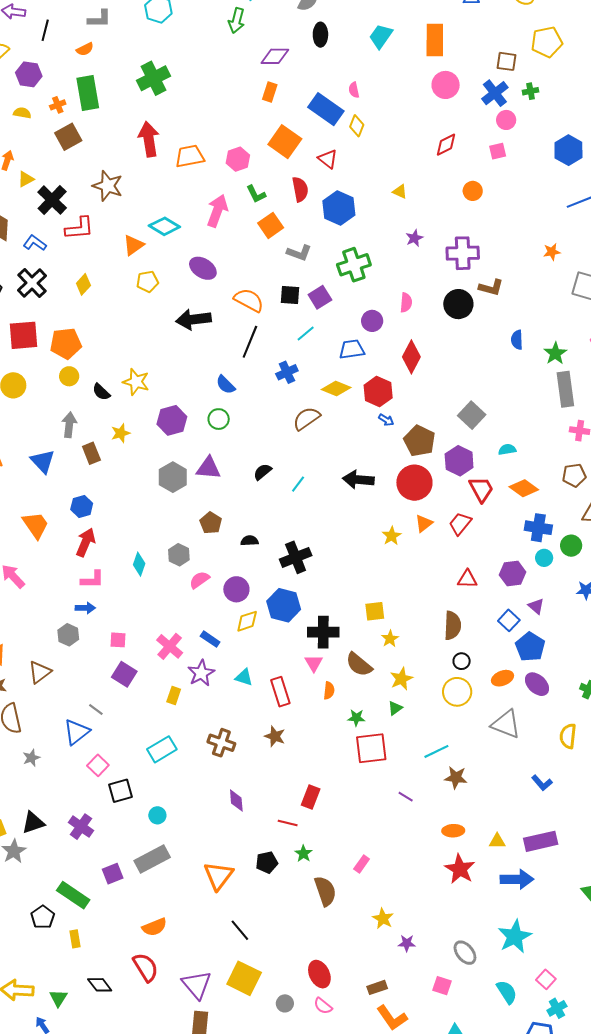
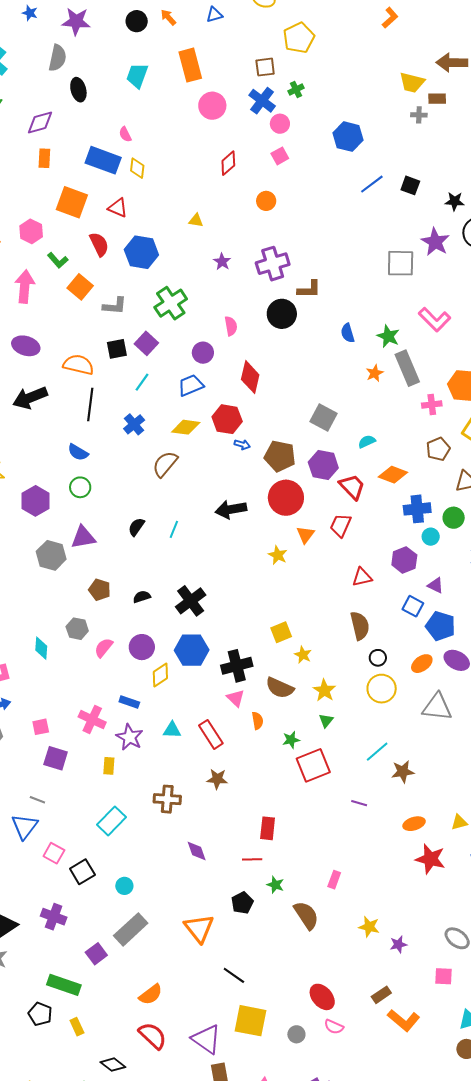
orange star: (552, 252) -> (375, 373), moved

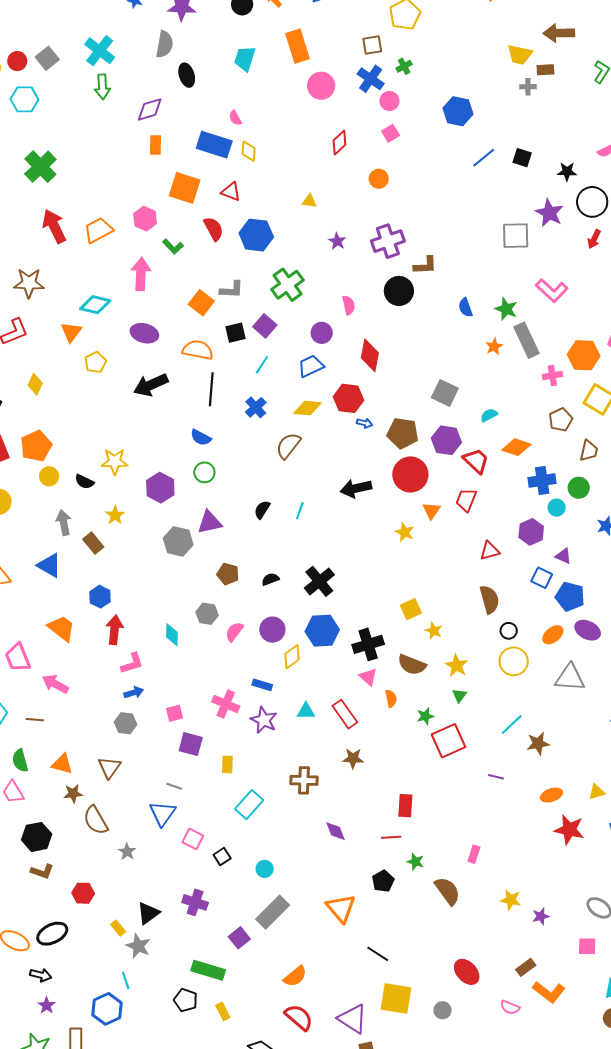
orange square: (80, 287) -> (201, 303), moved
yellow rectangle: (109, 766) -> (227, 764), moved
black square: (82, 872) -> (222, 857), size x0.7
pink semicircle: (334, 1027) -> (510, 1007), moved

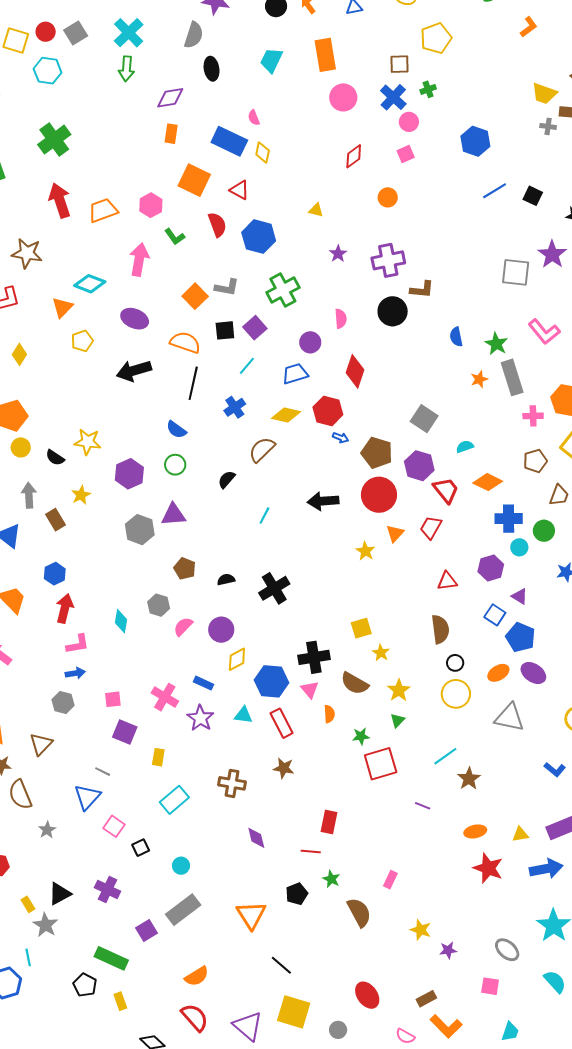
black semicircle: (262, 510) -> (227, 479), moved
blue hexagon: (322, 631) -> (272, 681), moved
brown star: (538, 744) -> (469, 779), turned -30

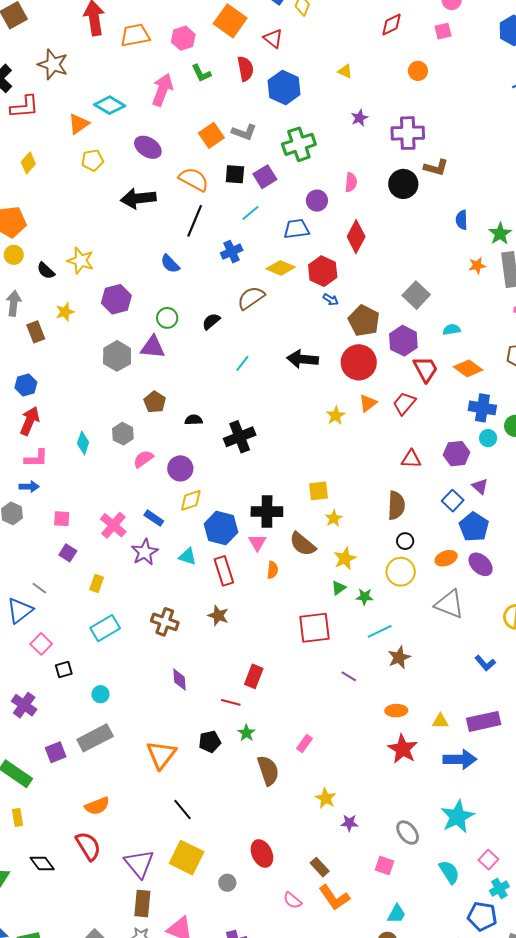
green circle: (175, 465) -> (167, 318), moved
purple square: (125, 732) -> (68, 553), size x0.7
green star: (361, 736) -> (365, 597), moved
brown rectangle: (426, 999) -> (320, 867), turned 66

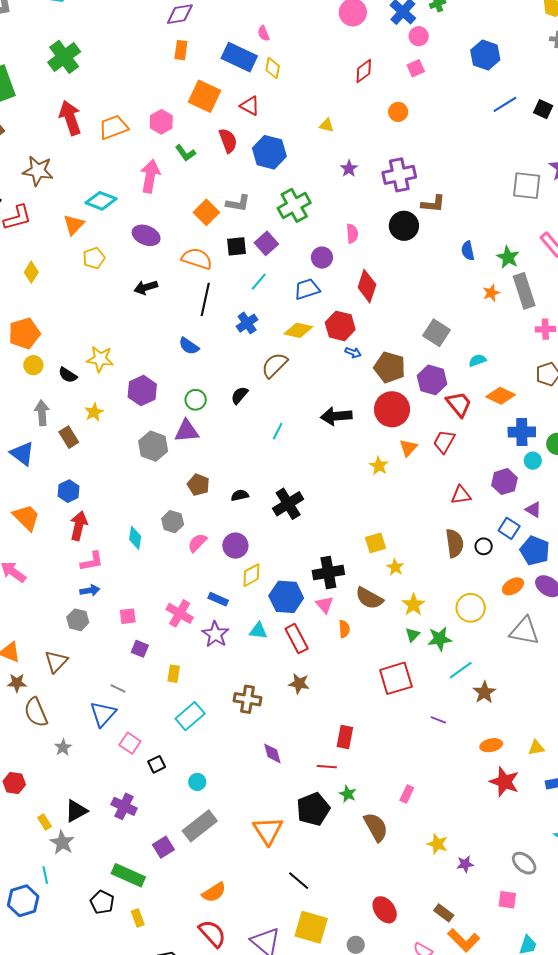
black arrow: (138, 198) -> (146, 287), size x0.7
black circle: (405, 541) -> (484, 546), moved
green star: (365, 597) -> (440, 639), size x1.4
black pentagon: (210, 742) -> (313, 809), size x1.5

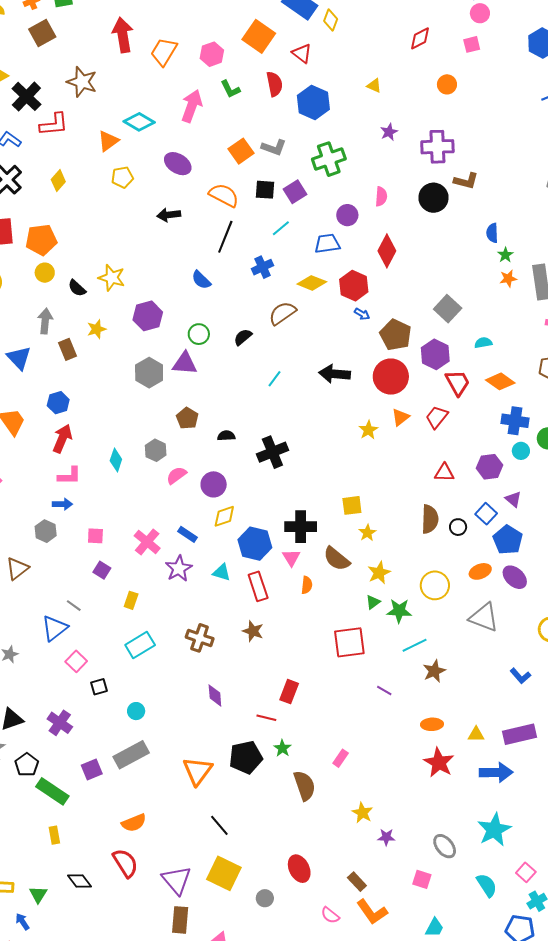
orange trapezoid: (113, 127) -> (164, 52), turned -48
green star: (508, 257) -> (505, 255), moved, size x0.7
black pentagon: (102, 902) -> (27, 765), moved

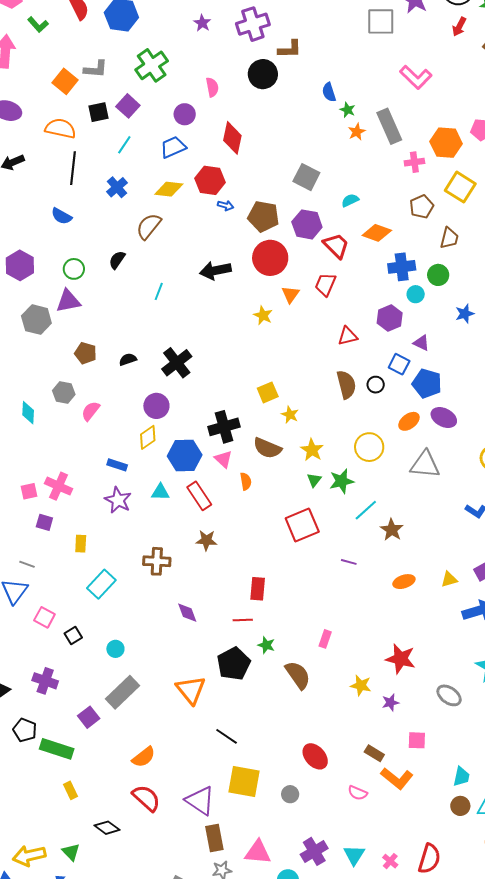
purple circle: (214, 484) -> (156, 406), moved
pink cross: (147, 542) -> (59, 486), moved
red star: (439, 763) -> (401, 659), moved
pink square: (422, 879) -> (417, 740), moved

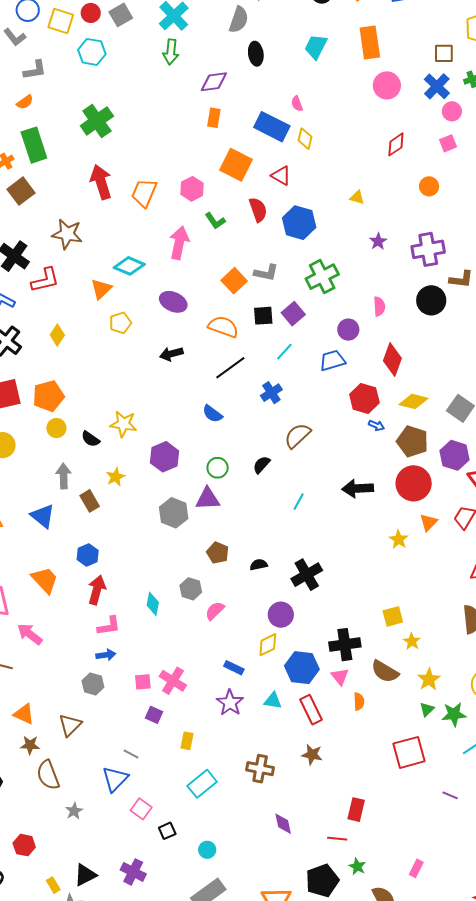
black line: (73, 168) -> (230, 368), turned 40
yellow diamond: (169, 189) -> (413, 401), moved

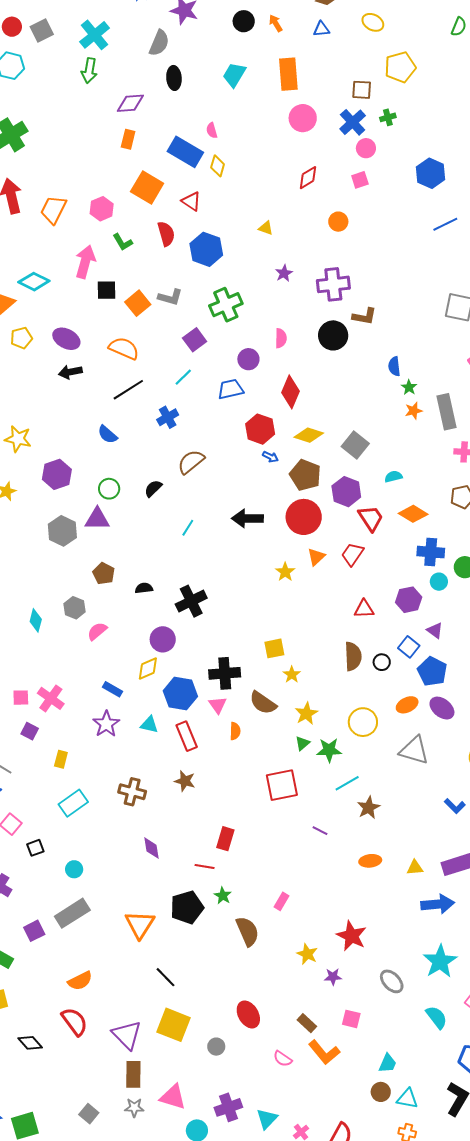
purple ellipse: (173, 302) -> (66, 339), moved
black square: (263, 316) -> (107, 290), moved

